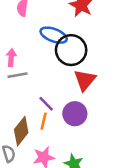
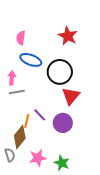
blue ellipse: (54, 35) -> (31, 60), moved
orange line: (44, 121) -> (27, 121), moved

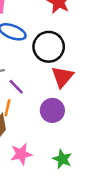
purple line: (40, 115) -> (16, 87), moved
green star: (62, 163) -> (62, 159), moved

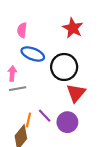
purple line: (16, 87) -> (45, 116), moved

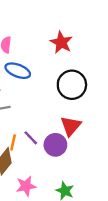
black circle: (64, 67) -> (72, 85), moved
red triangle: (76, 93) -> (71, 126), moved

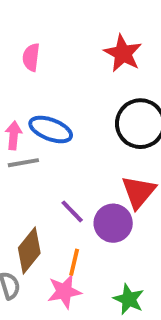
blue ellipse: (18, 71) -> (51, 129), moved
orange line: (13, 142) -> (74, 262), moved

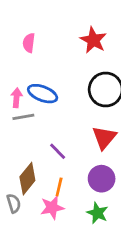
purple circle: (113, 223) -> (102, 179), moved

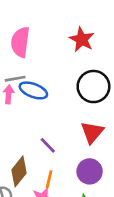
pink semicircle: (29, 43) -> (20, 42), size x1.6
gray line: (23, 117) -> (15, 79), moved

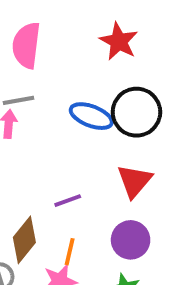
blue ellipse: (33, 90) -> (91, 116), moved
purple line: (48, 145) -> (68, 201), turned -66

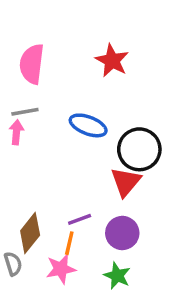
black circle: (136, 112) -> (139, 149), moved
purple line: (68, 201) -> (80, 219), moved

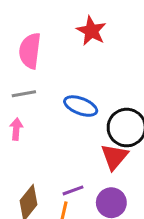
red star: (112, 61) -> (91, 31), moved
pink arrow: (16, 132) -> (16, 129), moved

